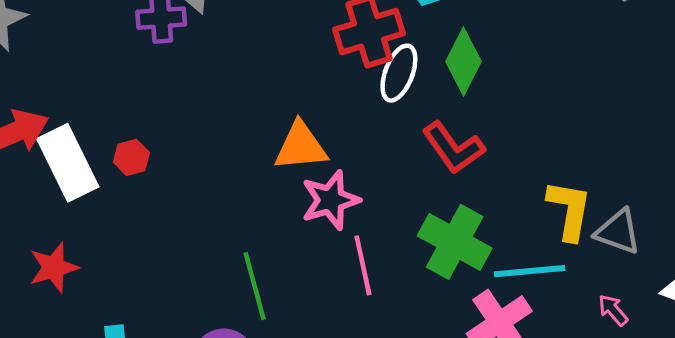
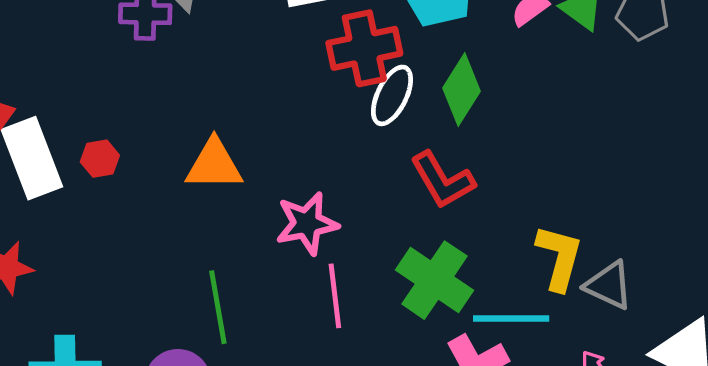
orange triangle: (301, 147) -> (214, 165), moved

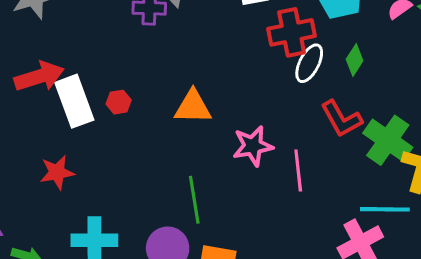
green diamond: (462, 90) -> (355, 60), size x0.7
green cross: (434, 280) -> (388, 140), moved
pink line: (335, 296) -> (298, 170), moved

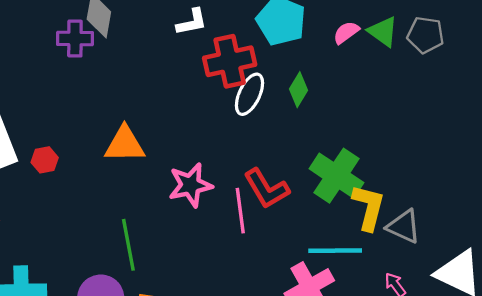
red hexagon: (119, 102) -> (45, 160), moved
red L-shape: (341, 119) -> (266, 189), moved

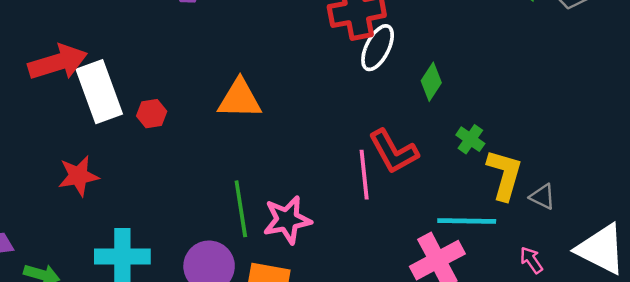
green diamond: (299, 90) -> (431, 82), moved
green cross: (336, 176) -> (470, 139), size x0.5
pink star: (190, 185) -> (287, 220), moved
gray triangle: (404, 226) -> (542, 197), size x0.7

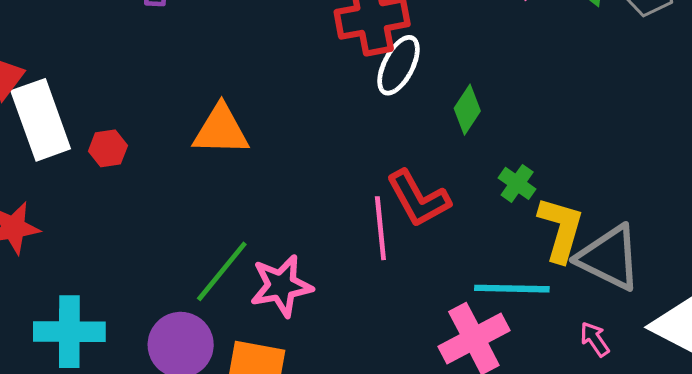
gray triangle: (542, 197) -> (609, 258), size x2.0
green line: (241, 209) -> (222, 271), turned 48

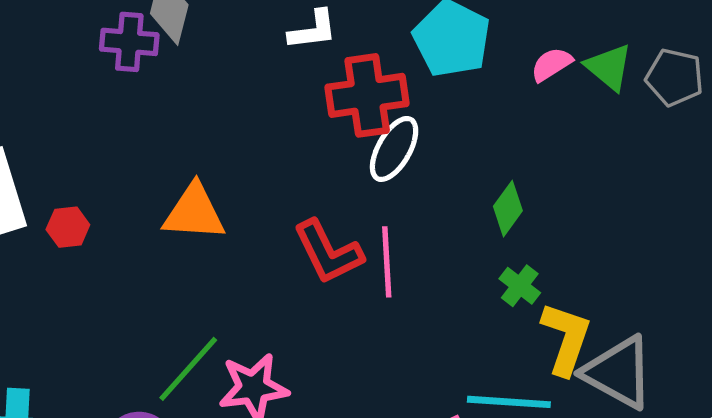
green diamond: (467, 110) -> (508, 209), moved
red L-shape: (418, 199) -> (328, 252), moved
pink line: (380, 228) -> (387, 262), moved

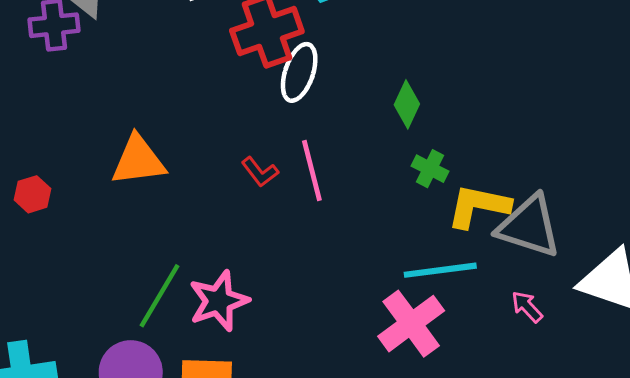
red L-shape: (328, 252) -> (260, 172), size x0.6
yellow L-shape: (566, 339) -> (479, 206), turned -86

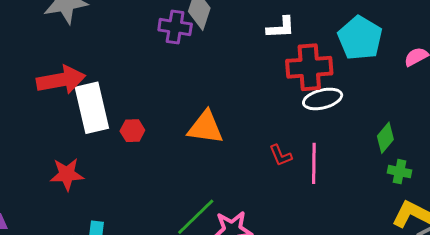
white ellipse: (299, 72) -> (323, 99), turned 42
green cross: (430, 169) -> (399, 172), moved, turned -30

